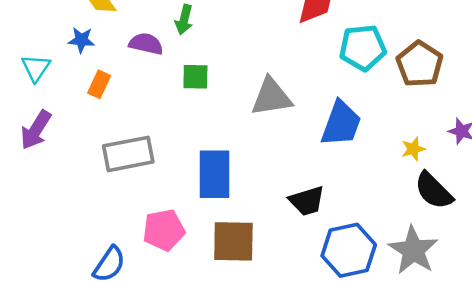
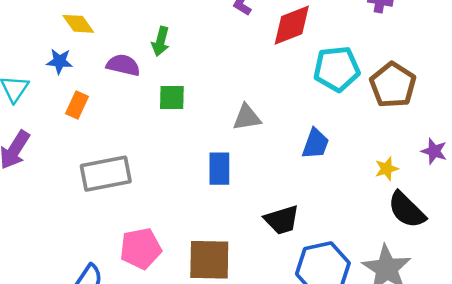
gray triangle: (271, 97) -> (247, 117), size x0.7
blue trapezoid: (341, 124) -> (315, 144), size x0.7
blue rectangle: (214, 174) -> (219, 169), moved, size x0.7

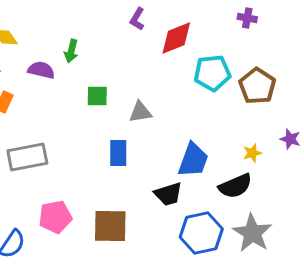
green square: (172, 97) -> (97, 96), moved
blue trapezoid: (315, 144) -> (193, 160), moved, size x1.4
black semicircle: (407, 210) -> (235, 186), moved, turned -68

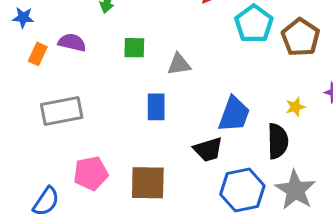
purple semicircle: (41, 70) -> (72, 42), moved
cyan pentagon: (212, 73) -> (254, 24), turned -30
black semicircle: (235, 186) -> (278, 141), turned -68

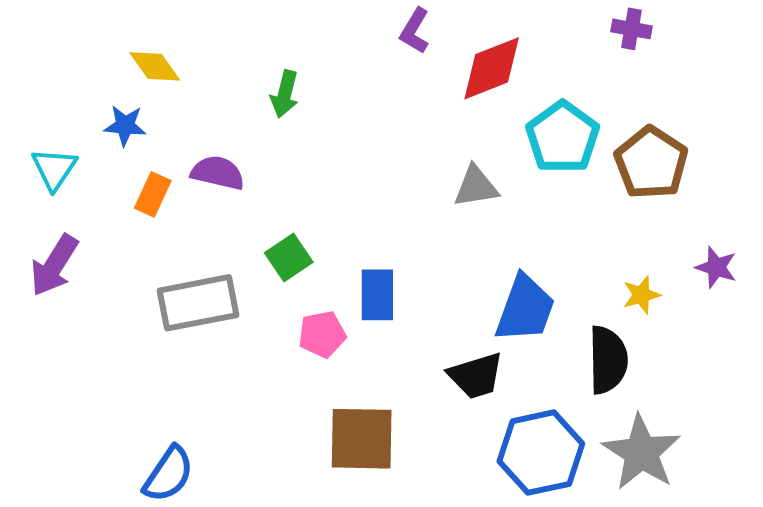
green square: (134, 48) -> (289, 257), moved, turned -35
gray triangle: (179, 64) -> (476, 187), moved
pink pentagon: (91, 173) -> (322, 334), moved, size x0.7

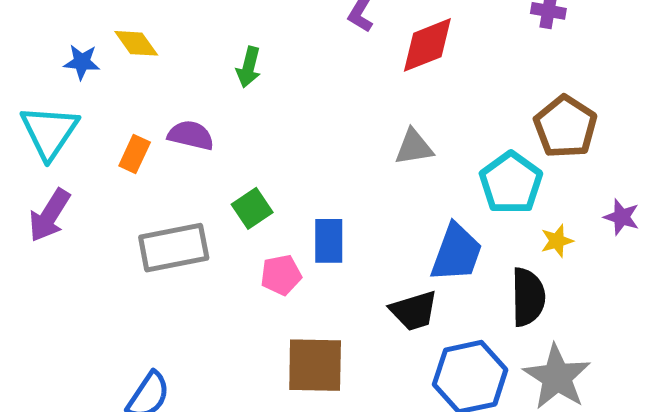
blue star: (125, 125) -> (82, 62), moved
cyan pentagon: (563, 137) -> (511, 183), moved
cyan triangle: (54, 169) -> (49, 132), size x1.5

